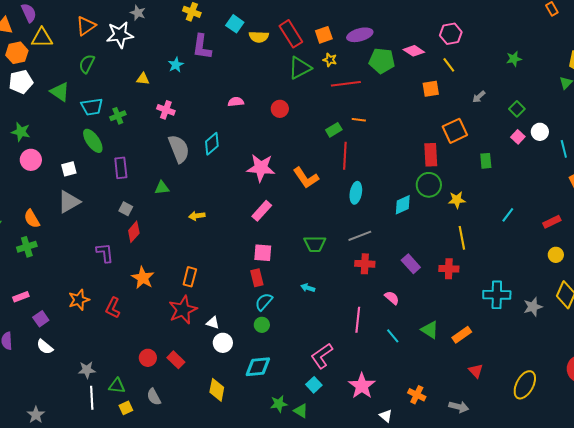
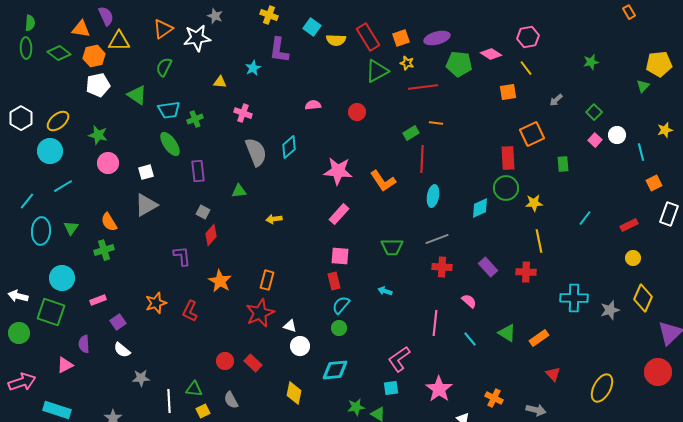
gray star: (87, 370) -> (141, 378), moved
cyan square: (314, 385) -> (391, 388), turned 35

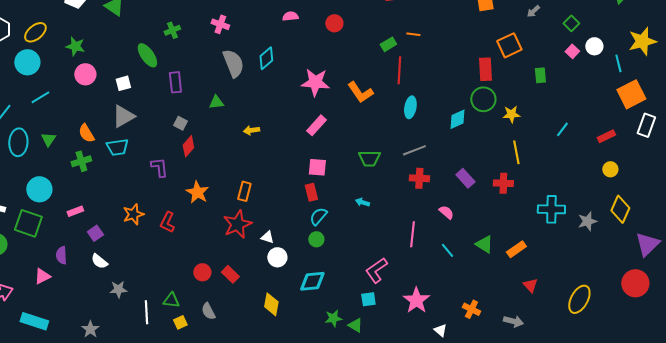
cyan trapezoid: (169, 110) -> (117, 147), moved
yellow star: (665, 130) -> (642, 41), size x1.8
orange square: (654, 183) -> (631, 94), size x1.8

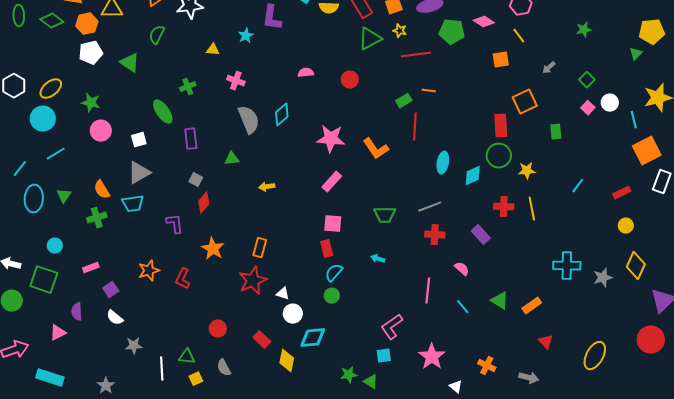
cyan ellipse: (410, 107) -> (443, 163), moved
red cross: (503, 183) -> (504, 207), moved
cyan circle: (39, 189) -> (55, 246), size x0.6
red rectangle: (230, 274) -> (262, 340), moved
cyan diamond: (312, 281) -> (313, 338), moved

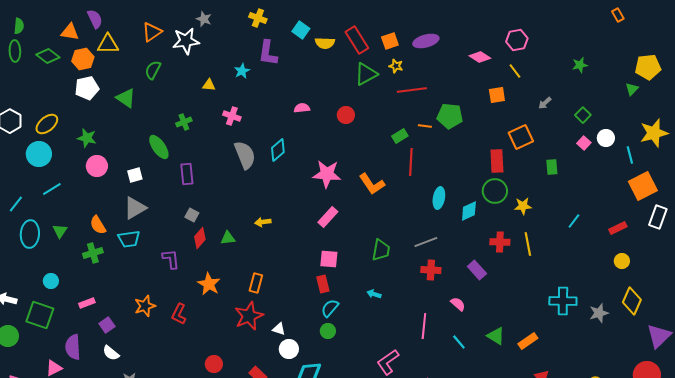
green pentagon: (452, 32) -> (450, 116), moved
green triangle: (232, 159) -> (228, 238), moved
green trapezoid: (385, 215) -> (381, 250), turned -80
purple semicircle: (77, 312) -> (73, 347), size x1.4

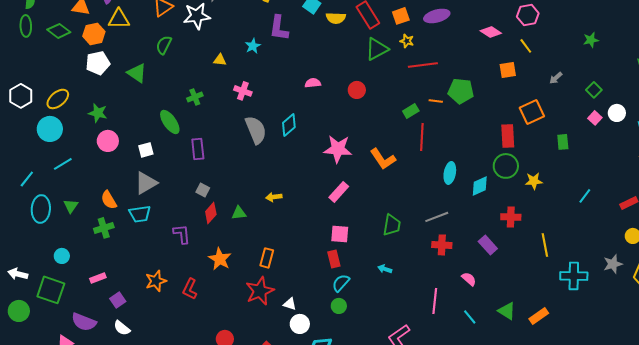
yellow line: (528, 244) -> (545, 245), moved
gray star: (599, 313) -> (613, 264), moved
purple semicircle: (73, 347) -> (84, 322), turned -65

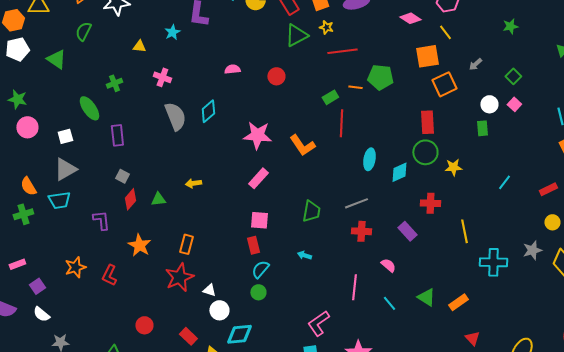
orange square: (508, 70) -> (427, 56), size x1.4
orange square: (532, 112) -> (444, 84), moved
white circle: (617, 113) -> (489, 104), moved

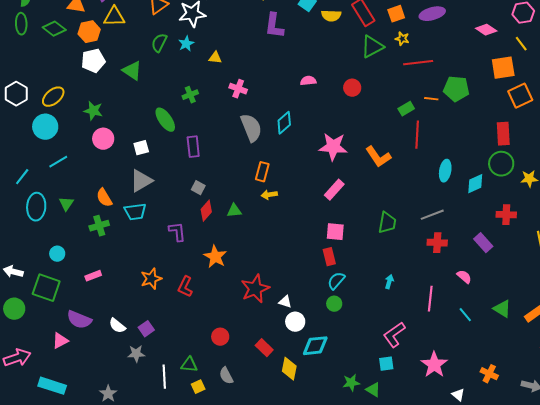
cyan star: (172, 32) -> (186, 44), moved
orange rectangle: (186, 244) -> (262, 172), moved
cyan arrow: (304, 255) -> (389, 282), moved, turned 88
purple square: (37, 286) -> (146, 329), moved

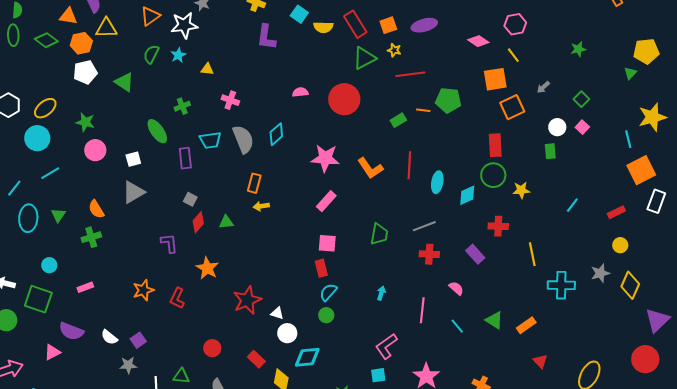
red circle: (352, 88) -> (344, 99), size x1.8
red line: (417, 135) -> (409, 165), moved
cyan trapezoid: (135, 212) -> (210, 140), moved

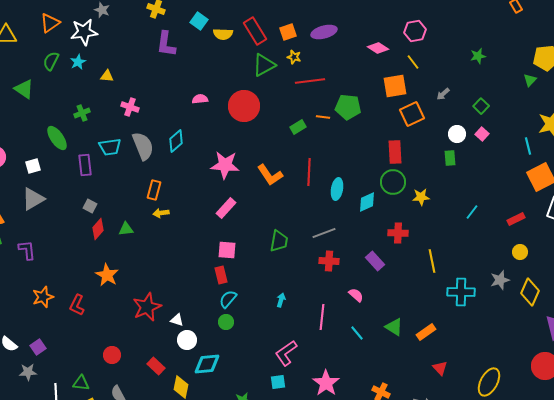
purple L-shape: (169, 243) -> (27, 250), moved

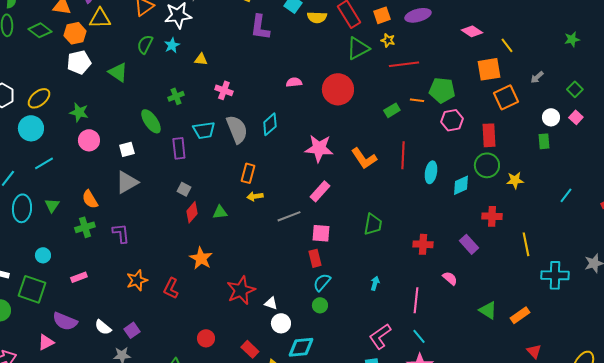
pink hexagon: (415, 31) -> (452, 120), moved
gray line: (324, 233) -> (289, 216), moved
cyan line: (357, 333) -> (419, 336), moved

